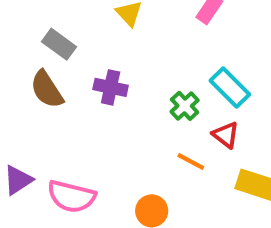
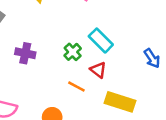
purple cross: (111, 87) -> (25, 53), moved

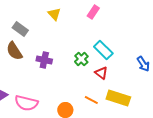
orange line: (76, 87) -> (91, 100), moved

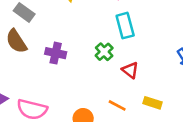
cyan rectangle: (103, 50) -> (125, 26), moved, turned 30
yellow rectangle: (118, 98) -> (153, 103), size x0.6

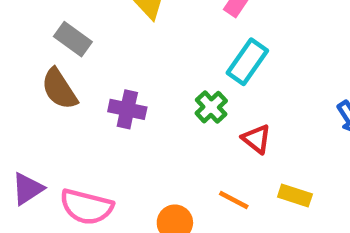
cyan rectangle: (125, 26) -> (247, 62), turned 50

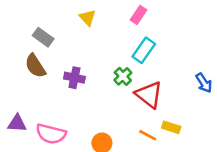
red triangle: (256, 139) -> (149, 95), size x1.6
purple triangle: (28, 189) -> (17, 123), turned 36
orange line: (234, 200) -> (148, 135), moved

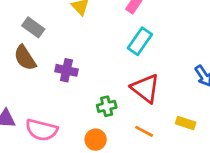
green cross: (123, 76) -> (107, 106), moved, turned 30
yellow rectangle: (171, 127) -> (186, 123), moved

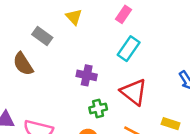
gray rectangle: (33, 27) -> (42, 36), moved
purple cross: (66, 70) -> (87, 75), moved

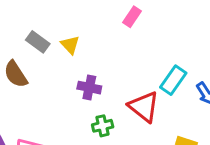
yellow triangle: (74, 17) -> (70, 45), moved
cyan rectangle: (129, 49) -> (173, 80), moved

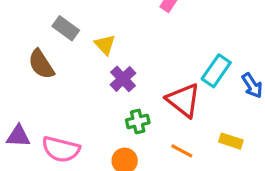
yellow triangle: (70, 45) -> (105, 45), moved
purple cross: (89, 88) -> (123, 79), turned 35

